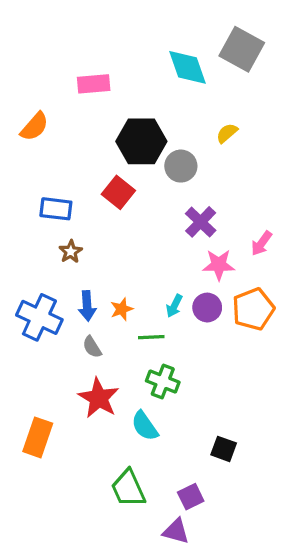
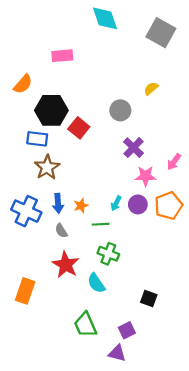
cyan diamond: (187, 67) -> (105, 18), moved
black hexagon: (141, 141) -> (51, 110), moved
brown star: (71, 252) -> (47, 167), size x1.6

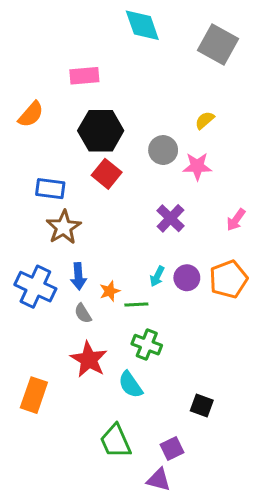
black hexagon: (51, 110) -> (101, 131), moved
purple cross: (133, 148) -> (171, 218), moved
pink star: (146, 176) -> (197, 166), moved
orange star: (81, 206) -> (110, 291), moved

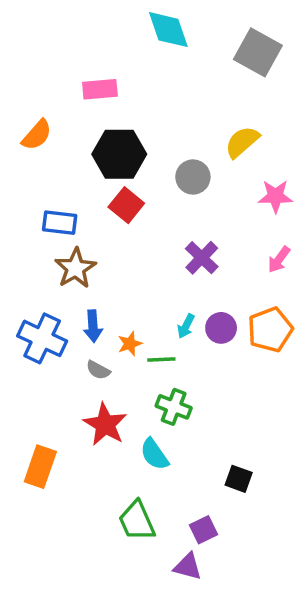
yellow semicircle: (205, 120) -> (242, 142), size x1.5
pink star: (197, 166) -> (275, 196), moved
gray semicircle: (83, 313) -> (98, 370), turned -30

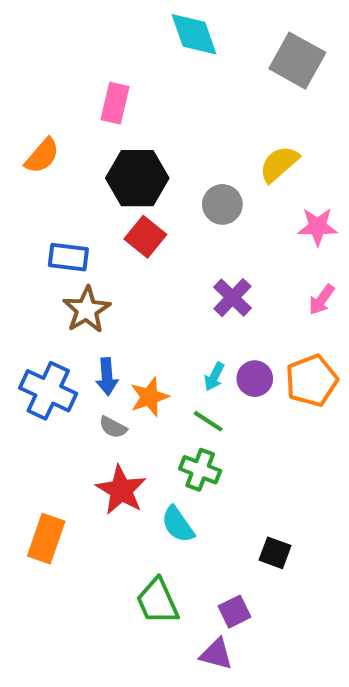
pink rectangle: (100, 89) -> (115, 103), turned -72
orange star: (130, 344) -> (149, 397), size x1.4
green line: (161, 359) -> (208, 421), moved, turned 36

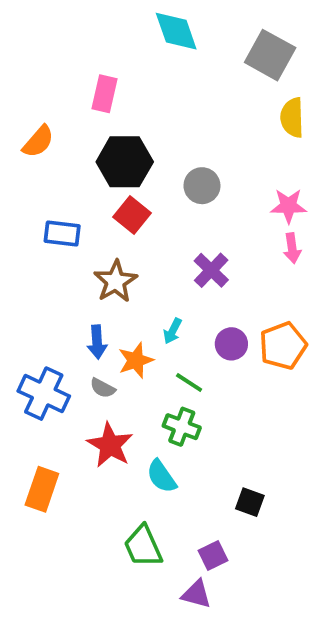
yellow semicircle: (279, 164) -> (292, 118), moved, turned -51
pink arrow: (322, 300) -> (292, 248), moved, turned -44
brown star: (87, 310) -> (116, 281), moved
cyan arrow: (214, 377) -> (173, 331), moved
blue cross: (48, 391) -> (44, 394), moved

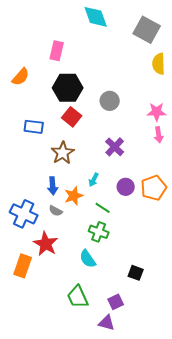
red star: (110, 445) -> (46, 244), moved

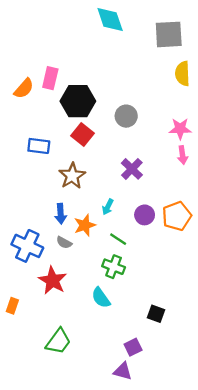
gray square: (147, 30) -> (169, 34), turned -32
pink rectangle: (57, 51) -> (50, 78), moved
orange rectangle: (23, 266) -> (12, 306), moved, size x0.6
green trapezoid: (78, 297) -> (58, 341), moved, turned -120

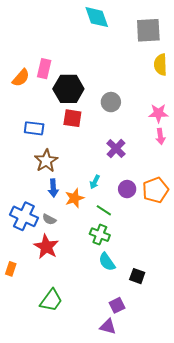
red square: (82, 134) -> (72, 118), turned -30
brown star: (72, 176) -> (46, 161), moved
gray semicircle: (64, 243) -> (49, 219), moved
cyan semicircle: (101, 298) -> (107, 262), moved

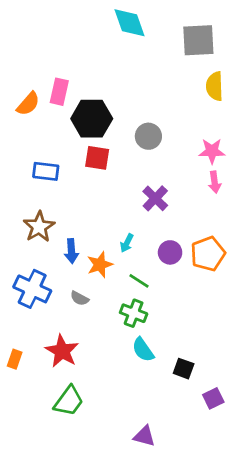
brown star: (46, 161) -> (39, 227), moved
gray semicircle: (49, 219) -> (80, 298), moved
red star: (46, 247) -> (62, 351), moved
purple square: (117, 305) -> (213, 398), moved

